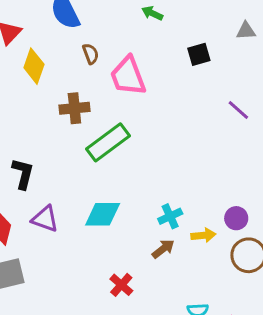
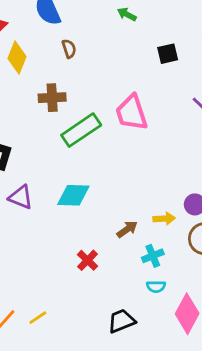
pink trapezoid: (128, 76) -> (132, 113), moved
cyan cross: (170, 216) -> (153, 256), moved

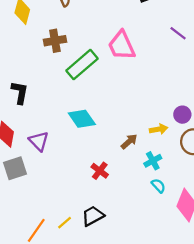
cyan diamond: (73, 195) -> (82, 119), turned 60
purple triangle: (21, 197) -> (39, 141), moved, turned 30
cyan semicircle: (156, 287) -> (158, 186), turned -126
black trapezoid: (121, 321) -> (93, 216), moved

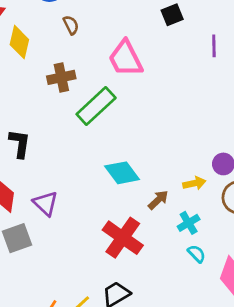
purple line: (178, 33) -> (214, 46), moved, turned 54
pink trapezoid: (122, 45) -> (126, 59), moved
cyan diamond: (82, 119) -> (122, 173), moved
red cross: (100, 171) -> (123, 238), size x1.8

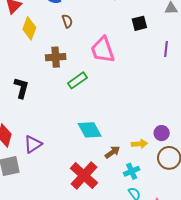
green rectangle: (96, 106) -> (77, 80), size x0.7
black L-shape: (20, 144) -> (21, 88), moved
purple triangle: (46, 203) -> (33, 144), turned 36

